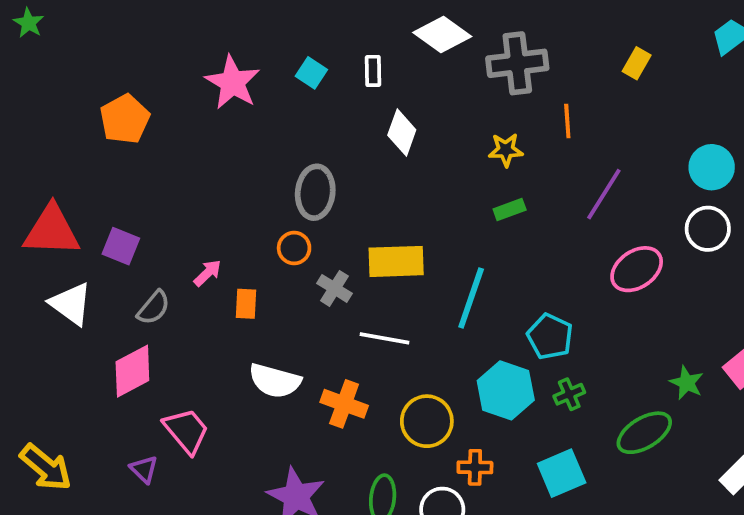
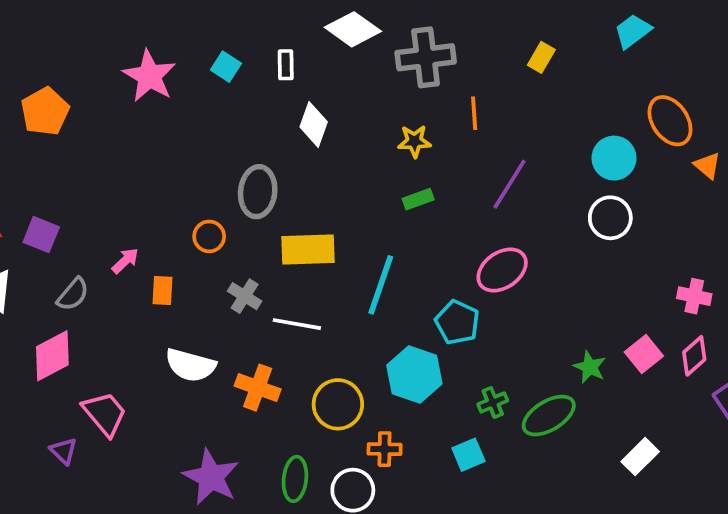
gray ellipse: (315, 192) -> (258, 192), moved
pink ellipse: (637, 269) -> (502, 270), moved
gray cross: (334, 288) -> (245, 296), moved
green cross: (569, 394) -> (493, 402), moved
cyan square: (562, 473) -> (468, 455), size x0.7

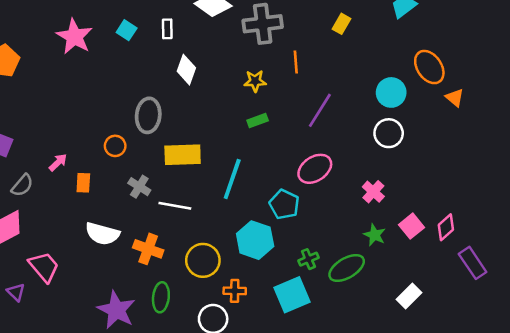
pink cross: (694, 296) -> (373, 192), moved, turned 30
cyan square: (468, 455) -> (292, 295), size x1.6
green ellipse: (295, 479) -> (161, 297), moved

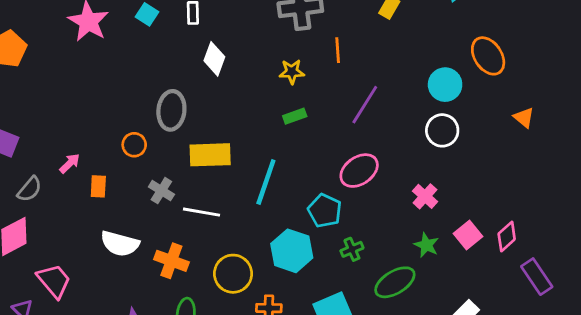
orange triangle: (455, 98) -> (524, 118), moved
green cross: (308, 259) -> (352, 249), moved

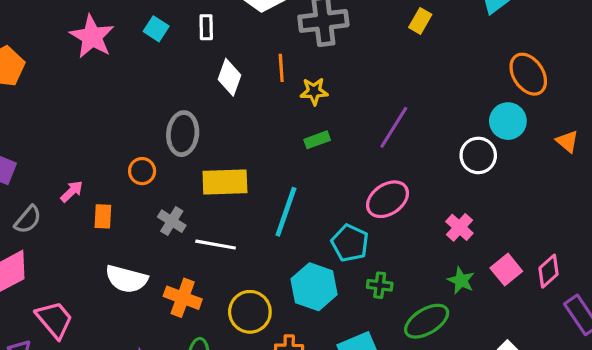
orange line: (338, 50) -> (281, 68), moved
cyan circle: (445, 85) -> (508, 121), moved
green cross: (352, 249) -> (380, 285), turned 30

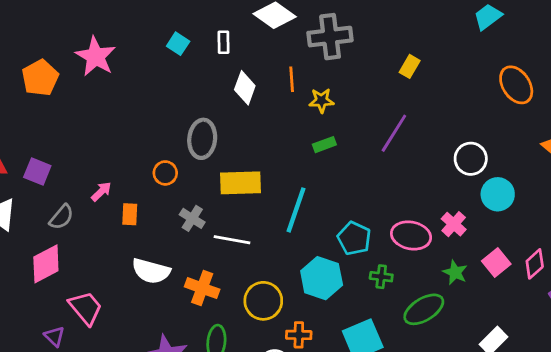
yellow rectangle: (420, 21) -> (410, 66), moved
pink star: (92, 37) -> (96, 56), moved
cyan circle: (508, 121) -> (498, 194), moved
pink ellipse: (388, 199) -> (411, 235), moved, turned 45

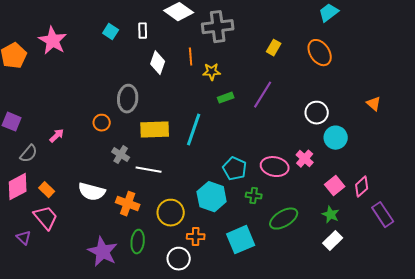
orange ellipse: (516, 85) -> (320, 53), moved
green rectangle: (324, 145) -> (226, 98), moved
cyan line: (296, 210) -> (194, 130), moved
orange rectangle: (130, 214) -> (47, 190), moved, turned -49
green star: (455, 272) -> (331, 215), moved

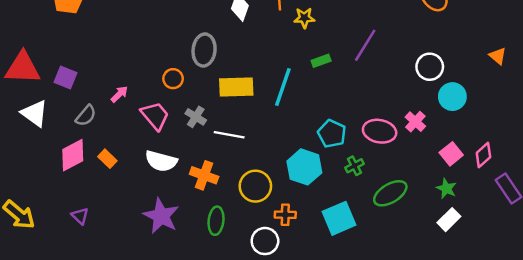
green rectangle: (226, 98) -> (321, 61), moved
green cross: (254, 196) -> (354, 166), turned -35
pink trapezoid: (46, 218) -> (155, 116), moved
purple star: (103, 252) -> (161, 216), moved

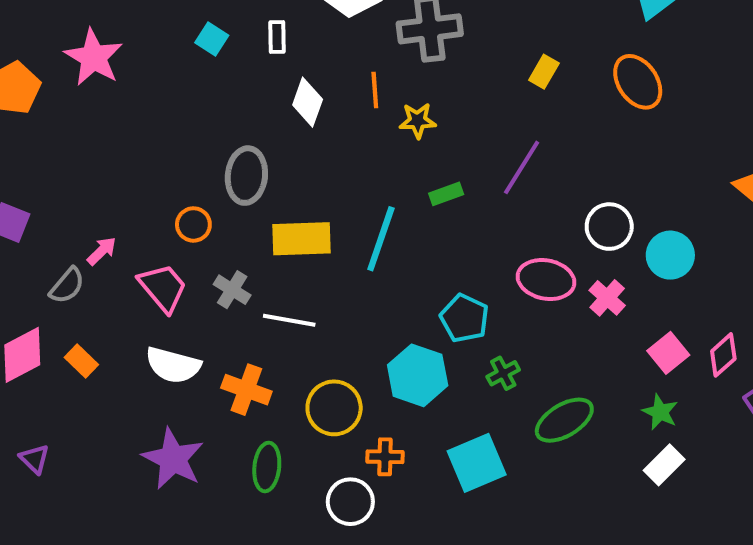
white circle: (430, 67) -> (609, 227), moved
gray semicircle: (86, 116) -> (67, 286), moved
pink ellipse: (380, 131) -> (546, 280), moved

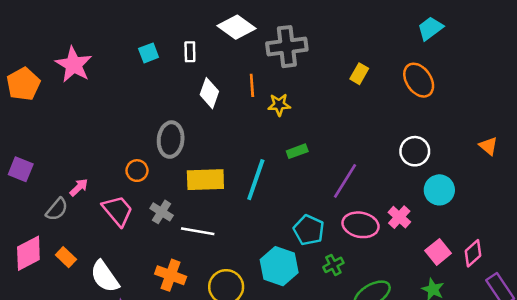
cyan square: (212, 39) -> (149, 53), turned 36
purple line: (522, 167) -> (345, 181), moved
white circle: (609, 227) -> (415, 151), moved
pink ellipse: (546, 280) -> (361, 225), moved
white semicircle: (173, 365) -> (105, 277), moved, turned 40

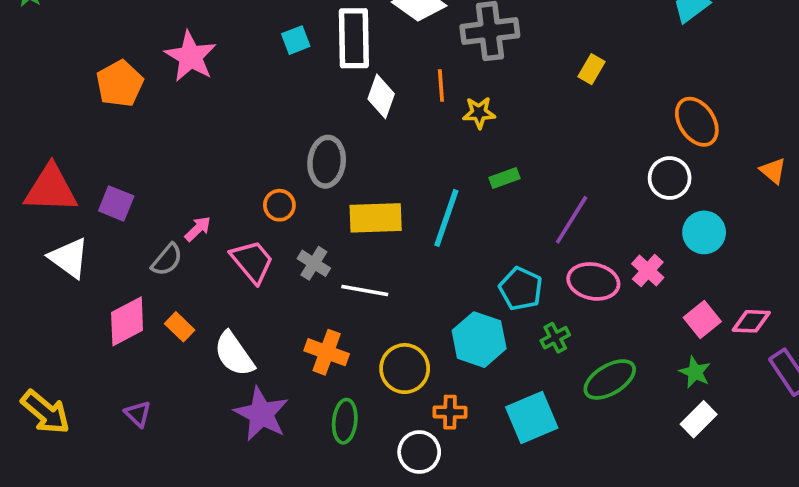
white rectangle: (190, 52) -> (354, 38), size x2.0
orange ellipse: (419, 80) -> (697, 122), moved
pink diamond: (473, 253) -> (751, 321), turned 44

